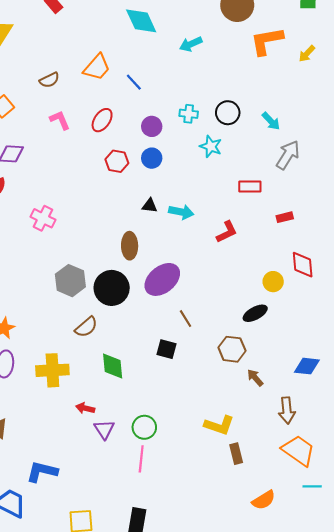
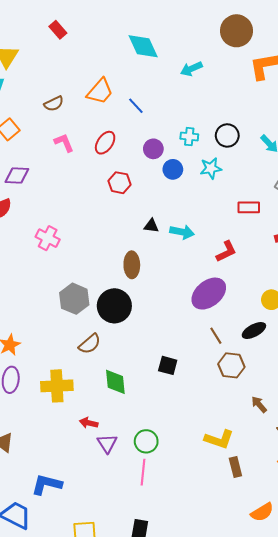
cyan star: (211, 146) -> (211, 168), turned -30
blue circle: (152, 158) -> (173, 169), moved
purple ellipse: (162, 279) -> (209, 294), moved
brown line: (185, 319) -> (216, 336), moved
brown arrow: (255, 378) -> (259, 404), moved

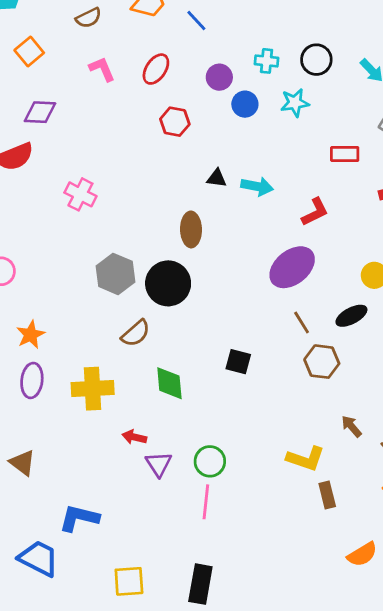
brown arrow: (259, 404) -> (351, 426), moved

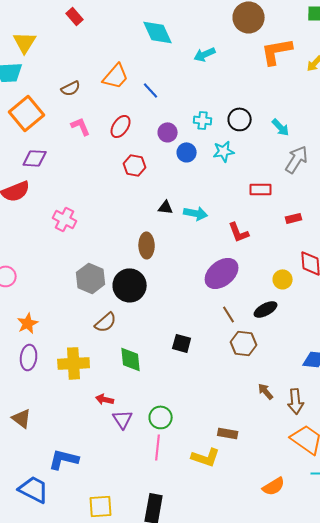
orange square: (29, 52) -> (27, 113), size x1.6
red L-shape: (315, 212) -> (239, 232), turned 95
yellow L-shape: (306, 459) -> (206, 457), moved
brown rectangle: (327, 495) -> (228, 433), moved, turned -66

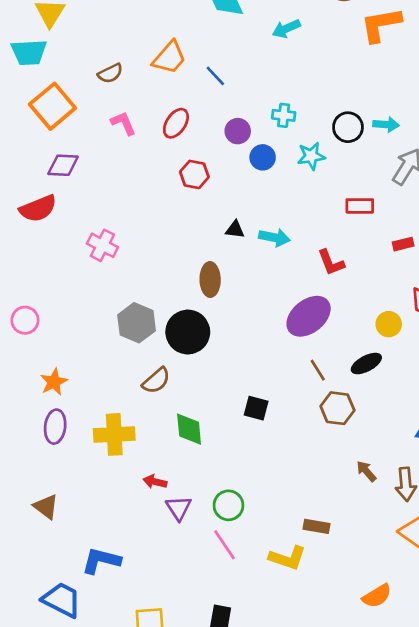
black circle: (240, 119) -> (348, 127), moved
cyan arrow: (281, 127) -> (386, 125), turned -42
pink line: (158, 447) -> (225, 545), turned -40

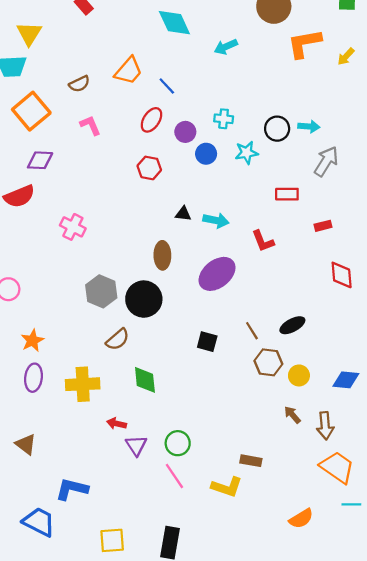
red ellipse: (176, 123) -> (151, 120), moved
purple ellipse: (309, 316) -> (217, 274), moved
yellow circle: (389, 324) -> (299, 375), moved
black square: (256, 408) -> (207, 342), moved

